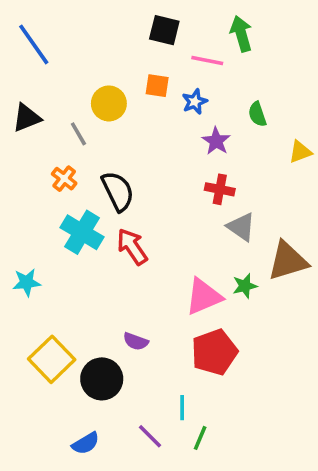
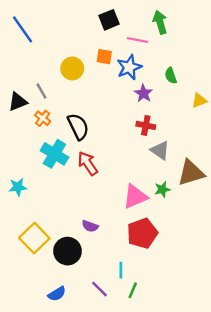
black square: (164, 30) -> (109, 20), turned -36
blue star: (195, 102) -> (129, 67), size x1.5
black triangle: (27, 118) -> (18, 102), moved
gray line: (78, 134) -> (41, 91), moved

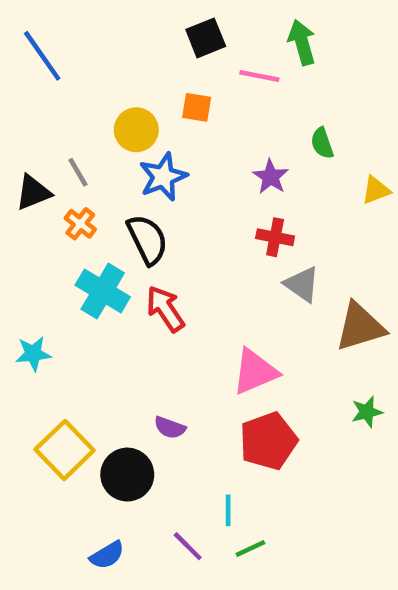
blue star: (129, 67) -> (163, 177), moved
green star: (162, 189) -> (367, 412), moved
green line: (133, 290) -> (250, 548), turned 42

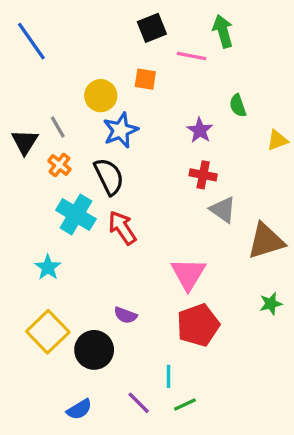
black triangle: (33, 192) -> (25, 142), turned -36
cyan star: (33, 354) -> (48, 267), moved, turned -30
pink triangle: (255, 372) -> (188, 274), turned -36

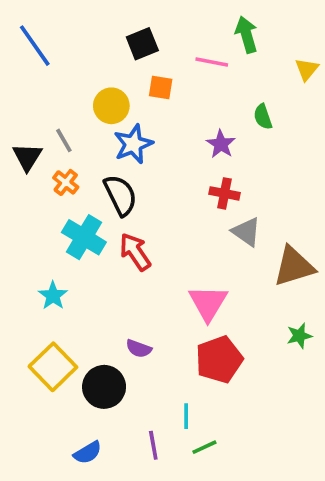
black square: (152, 28) -> (142, 44), moved
yellow triangle: (277, 140) -> (307, 69), moved, turned -30
purple line: (139, 403) -> (153, 445), turned 35

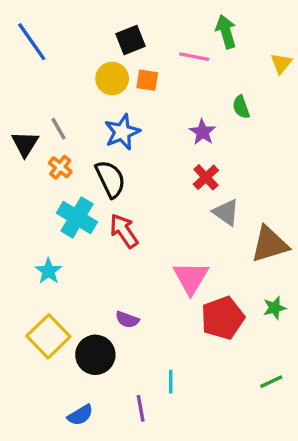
yellow circle: (111, 106) -> (112, 78), moved
red cross: (225, 193) -> (206, 177), turned 36
red pentagon: (219, 359) -> (223, 318), moved
green line: (204, 447) -> (271, 382), moved

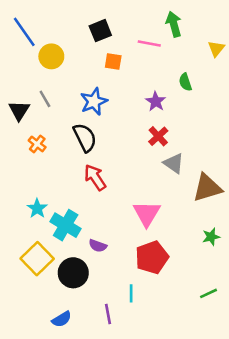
yellow circle: (112, 78) -> (51, 56), moved
orange cross: (60, 167) -> (37, 144), moved
cyan cross: (77, 217) -> (66, 225), moved
red pentagon: (223, 318) -> (152, 257), moved

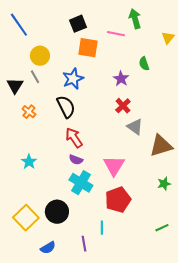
yellow circle: (51, 56) -> (40, 56), moved
orange square: (113, 62) -> (88, 48), size x1.5
cyan cross: (66, 225) -> (81, 183), moved
purple semicircle: (98, 246) -> (76, 160), moved
yellow square: (37, 259) -> (26, 218), moved

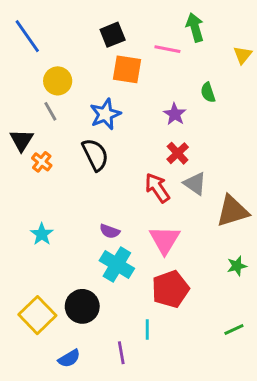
black triangle: (15, 86) -> (22, 140), moved
red arrow: (74, 138) -> (157, 188), moved

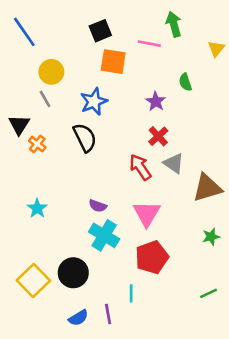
blue semicircle: (69, 358) -> (78, 318), moved

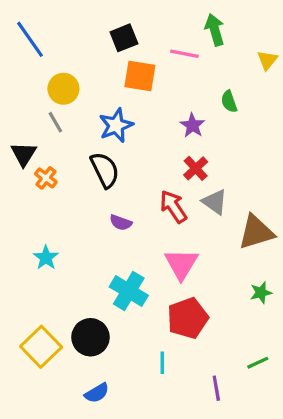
purple semicircle: (98, 206) -> (121, 223), moved
purple line: (108, 314) -> (216, 388), moved

